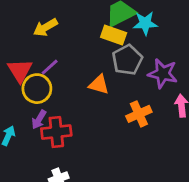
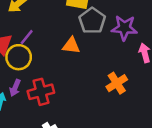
orange cross: (139, 114) -> (117, 83), moved
purple arrow: (39, 120) -> (15, 88), moved

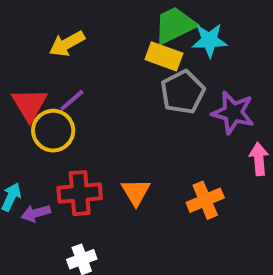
orange triangle: (71, 46) -> (136, 192), moved, turned 42
purple arrow: (15, 88) -> (36, 213), moved, turned 42

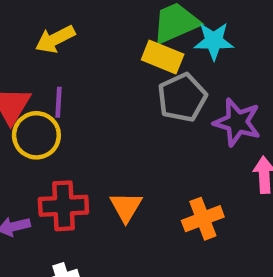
purple line: (72, 100) -> (58, 102), turned -48

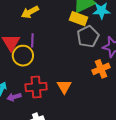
orange cross: (203, 219) -> (101, 69), moved

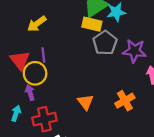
orange cross: (101, 69) -> (125, 101), moved
red cross: (36, 87) -> (44, 119), moved
purple arrow: (14, 97) -> (30, 93), moved, turned 96

